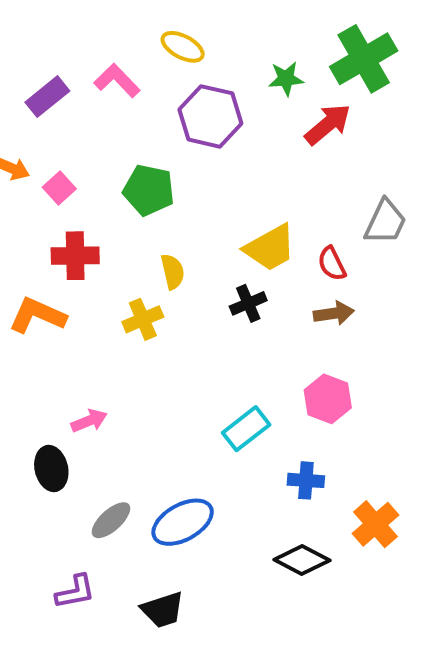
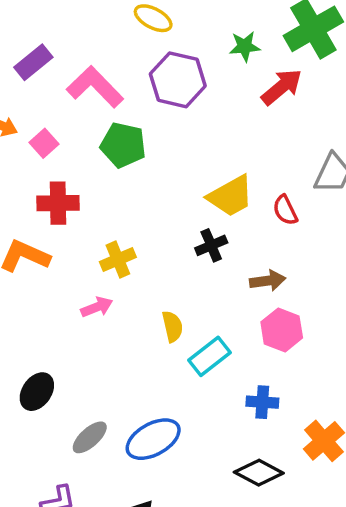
pink L-shape: (117, 81) -> (95, 87), moved, size x1.4
yellow semicircle: (173, 272) -> (172, 326), moved
brown arrow: (334, 313) -> (268, 281), moved
pink arrow: (89, 421) -> (97, 307), moved
black ellipse: (51, 468) -> (37, 392), turned 48

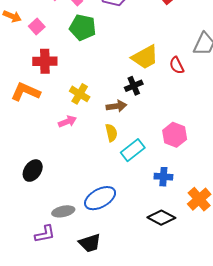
yellow cross: (118, 259) -> (80, 94), turned -36
brown arrow: (268, 281) -> (116, 106), moved
gray ellipse: (90, 437) -> (63, 211), moved, turned 30

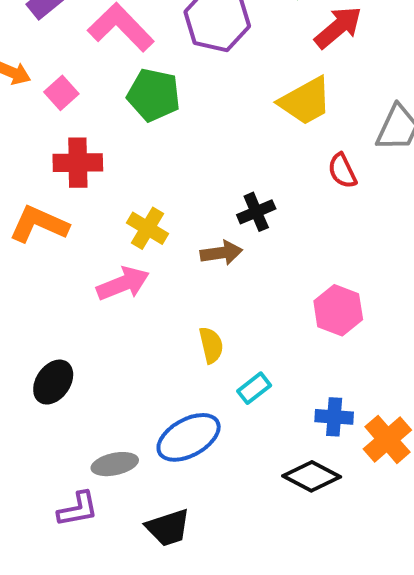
yellow trapezoid: (145, 57) -> (305, 101), moved
pink arrow: (67, 121) -> (123, 284), size x1.4
yellow semicircle: (111, 133) -> (211, 345), moved
cyan rectangle: (133, 150) -> (254, 388), moved, size x0.7
blue cross: (163, 177) -> (334, 417), moved

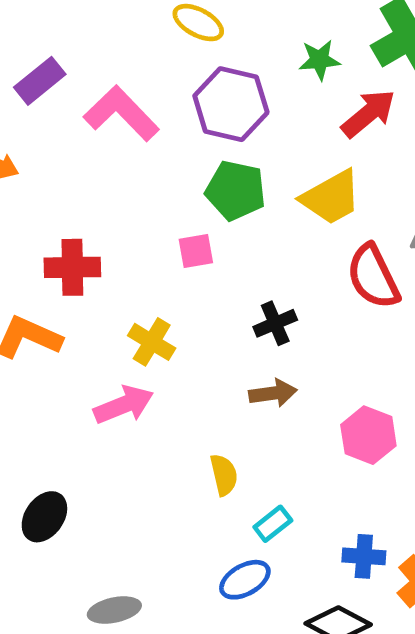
pink square: (61, 93) -> (196, 251), moved, turned 32
green pentagon: (154, 95) -> (236, 190), moved
red semicircle: (342, 171) -> (373, 277), size x1.6
brown arrow: (221, 253) -> (273, 393), moved
blue ellipse: (189, 437) -> (245, 580), moved, size x0.7

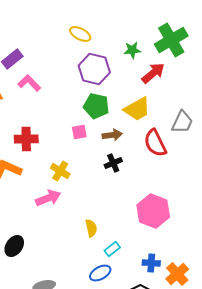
pink L-shape: (121, 113) -> (29, 83), moved, size x0.7
brown arrow: (273, 393) -> (112, 135), moved
pink hexagon: (368, 435) -> (153, 211), size x1.4

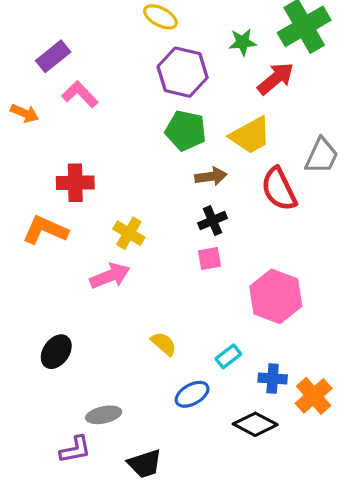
pink square: (79, 132) -> (209, 258), moved
yellow semicircle: (91, 228) -> (164, 344), moved, turned -36
cyan rectangle: (112, 249) -> (228, 356), moved

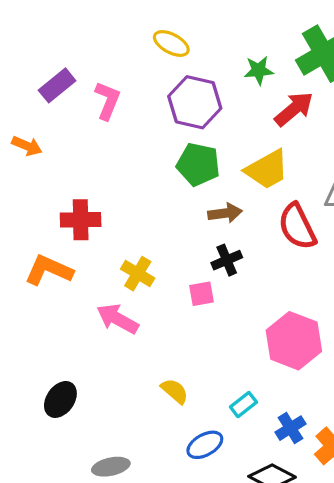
pink L-shape: (80, 94) -> (107, 101), moved, turned 66
pink square: (209, 258) -> (202, 294), moved
pink arrow: (110, 276) -> (118, 319), turned -129
blue cross: (273, 378) -> (291, 428), turned -36

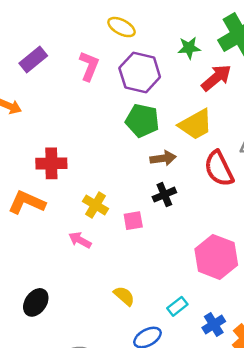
pink L-shape: (107, 101) -> (89, 66), moved
pink square: (202, 294) -> (133, 221), moved
pink arrow: (118, 319) -> (80, 240), size x0.7

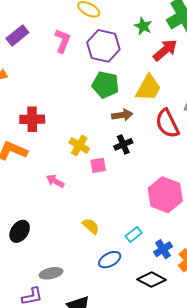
green star: (189, 48) -> (143, 26), turned 30
yellow trapezoid: (196, 124) -> (148, 88), turned -32
yellow cross: (96, 205) -> (79, 145), moved

